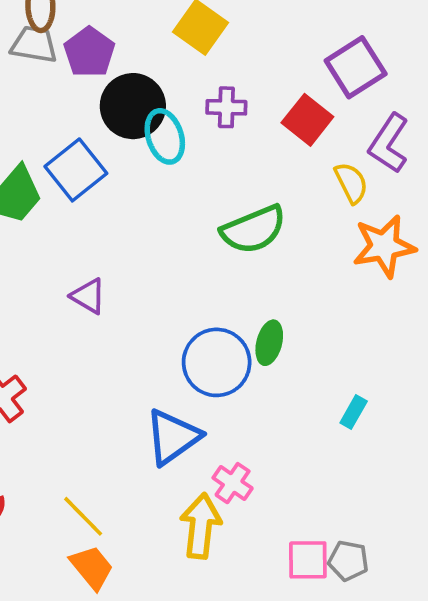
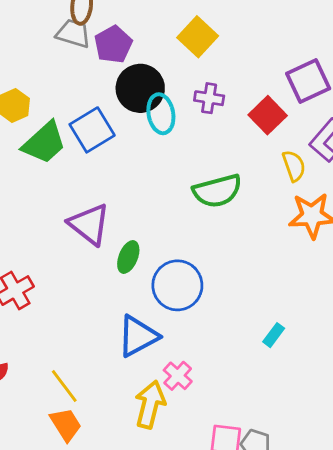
purple triangle: (88, 296) -> (89, 224), size x1.6
green ellipse: (269, 343) -> (128, 257), moved

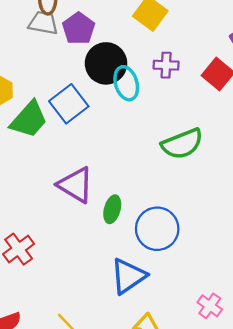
pink cross: (178, 376) -> (210, 306), moved

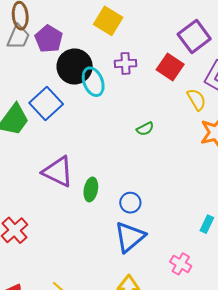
gray trapezoid: (43, 23) -> (18, 37), turned 108
green semicircle: (182, 144) -> (145, 129), size x0.5
blue circle: (157, 229) -> (130, 203), size x0.6
blue triangle: (128, 276) -> (130, 237), moved

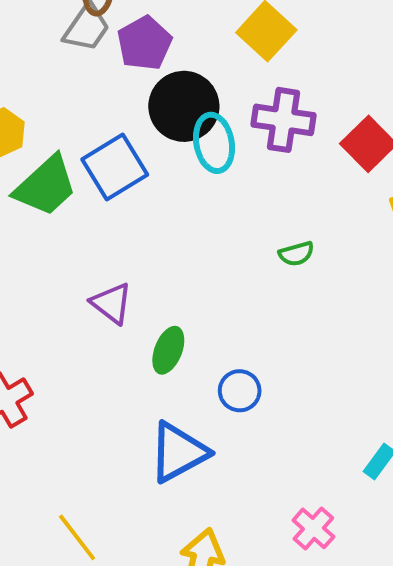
purple cross: (125, 63) -> (284, 120), size x1.4
purple triangle: (58, 172) -> (111, 303), size x0.7
blue triangle: (130, 237) -> (178, 452), moved

